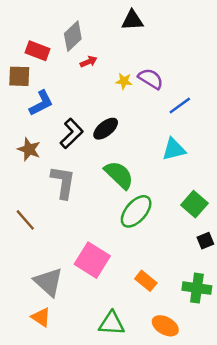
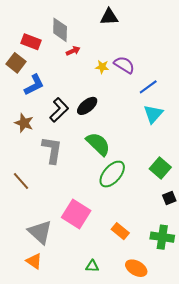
gray diamond: (73, 36) -> (60, 30), turned -45
brown square: (19, 76) -> (16, 63), turned 36
cyan triangle: (174, 149) -> (153, 114), moved, turned -35
green triangle: (112, 323) -> (92, 266), size x0.6

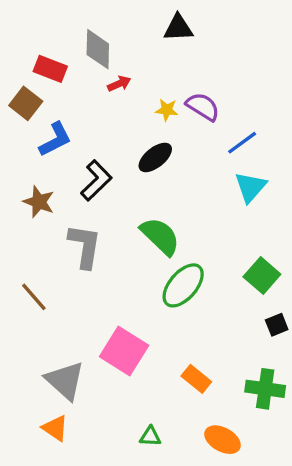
black ellipse: (87, 106) -> (155, 157), moved

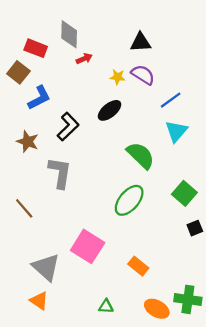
black triangle: (178, 28) -> (141, 42), moved
green semicircle: (160, 236) -> (141, 155), moved
green cross: (265, 389) -> (188, 299), moved

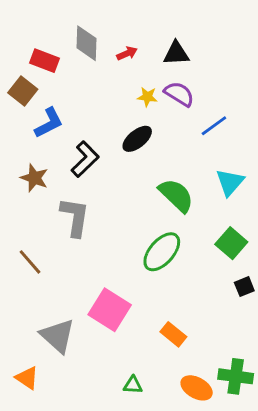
red arrow: (84, 59) -> (127, 53), moved
cyan triangle: (176, 131) -> (230, 182), moved
orange triangle: (39, 301) -> (27, 378), moved

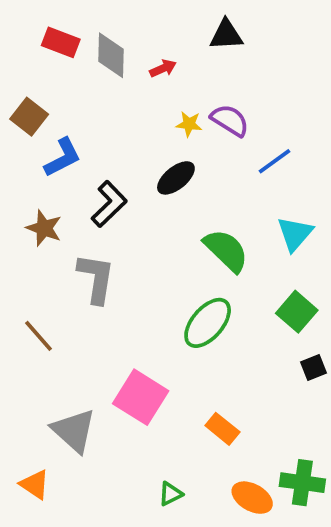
black triangle: (176, 53) -> (226, 35), moved
red rectangle: (44, 61) -> (61, 42), moved
green triangle: (133, 385) -> (170, 494), turned -30

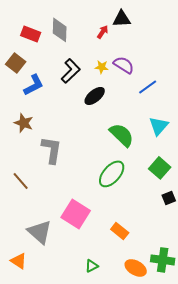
red rectangle: (61, 42) -> (31, 34), moved
red arrow: (163, 68) -> (103, 32), moved, turned -32
black L-shape: (109, 204) -> (71, 71), moved

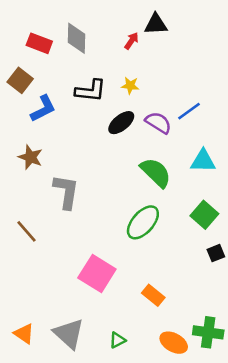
purple semicircle: (124, 65) -> (158, 123), moved
black L-shape: (71, 71) -> (91, 91), turned 50
cyan triangle: (159, 126) -> (203, 161), turned 50
gray triangle: (40, 232) -> (69, 334), moved

